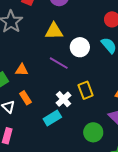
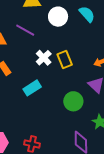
purple line: (59, 63) -> (25, 30), moved
white cross: (63, 99) -> (44, 58), moved

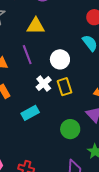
white circle: (58, 17) -> (60, 59), moved
purple line: (25, 30) -> (27, 55), turned 36

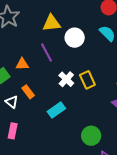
white circle: (60, 59) -> (75, 38), moved
green circle: (70, 129) -> (91, 136), moved

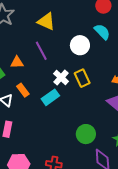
yellow triangle: (52, 23) -> (46, 21), turned 30
white circle: (75, 38) -> (80, 45), moved
cyan rectangle: (56, 110) -> (50, 97), moved

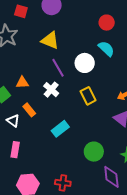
purple line: (41, 51) -> (58, 68), moved
white cross: (61, 78) -> (51, 90), moved
cyan rectangle: (50, 97) -> (60, 129), moved

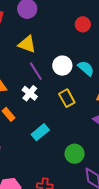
cyan semicircle: (106, 49) -> (86, 68), moved

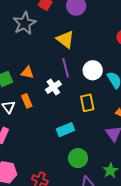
cyan rectangle: (40, 132) -> (66, 130), moved

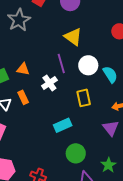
yellow triangle: (65, 39) -> (73, 37), moved

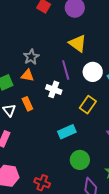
gray star: (19, 20) -> (31, 57), moved, size x0.7
white cross: (49, 83) -> (54, 89), turned -35
yellow rectangle: (84, 98) -> (88, 105), turned 48

